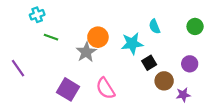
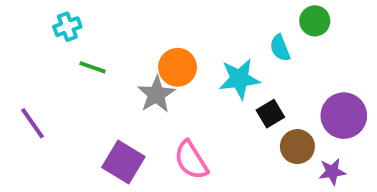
green circle: (195, 26) -> (315, 21), moved
purple circle: (190, 64) -> (344, 116), size x1.5

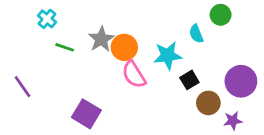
cyan cross: (67, 27) -> (47, 19), turned -30
gray star: (156, 94) -> (101, 39), moved
pink semicircle: (191, 160) -> (134, 74), moved

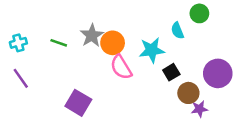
cyan cross: (47, 19) -> (18, 43), moved, turned 35
purple star: (233, 121) -> (199, 109), moved

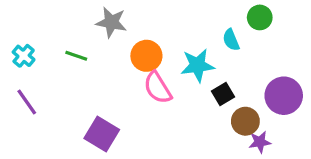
gray star: (92, 35) -> (111, 22), moved, turned -30
cyan cross: (18, 43) -> (24, 56), turned -35

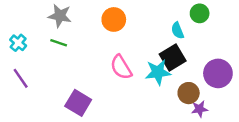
gray star: (111, 22) -> (60, 16), moved
orange circle: (146, 56) -> (114, 19), moved
cyan star: (198, 65) -> (158, 72), moved
black square: (223, 94) -> (173, 57), moved, size x1.5

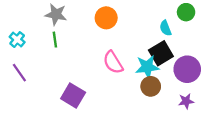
green line: (59, 43) -> (55, 40), turned 63
purple circle: (218, 73) -> (187, 69), moved
brown circle: (189, 93) -> (151, 86), moved

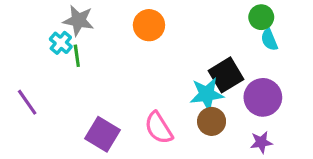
cyan semicircle: (166, 28) -> (269, 40), moved
cyan cross: (17, 40) -> (61, 43), moved
pink semicircle: (113, 62) -> (159, 128), moved

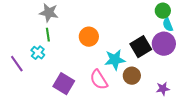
orange circle: (149, 25) -> (89, 37), moved
cyan cross: (61, 43) -> (38, 53), moved
cyan star: (207, 94) -> (115, 60), moved
purple circle: (263, 97) -> (164, 44), moved

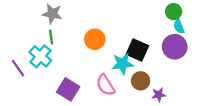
black square: (141, 47) -> (137, 50), moved, turned -35
cyan cross: (38, 53) -> (40, 56), size x1.5
purple star: (163, 89) -> (159, 95), moved

